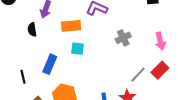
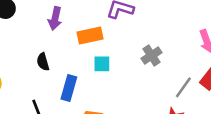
black semicircle: (32, 30) -> (43, 62), moved
gray cross: (123, 38) -> (151, 55), moved

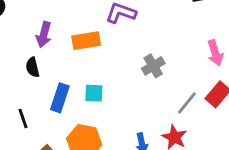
purple arrow: (55, 18) -> (44, 35), moved
cyan square: (102, 64) -> (94, 93), moved

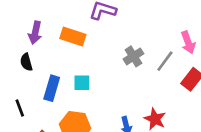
orange rectangle: (86, 41) -> (73, 36), turned 30
gray line: (187, 103) -> (165, 61), moved

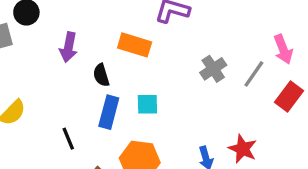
purple arrow: (35, 33) -> (69, 47), moved
black semicircle: (26, 62) -> (101, 75), moved

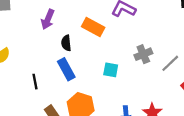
cyan square: (147, 104) -> (111, 70), moved
blue rectangle: (109, 112) -> (66, 69), turned -55

